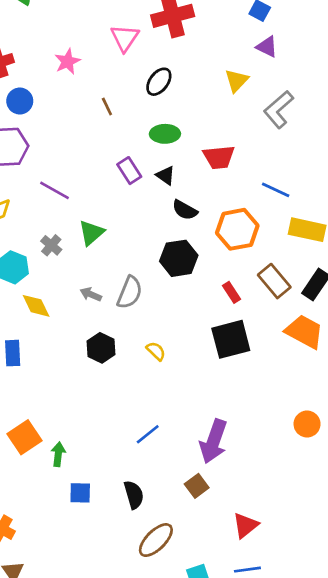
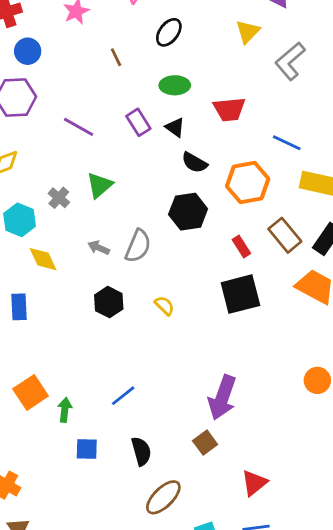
purple line: (55, 190) -> (79, 127), moved
blue line: (148, 434) -> (123, 396), moved

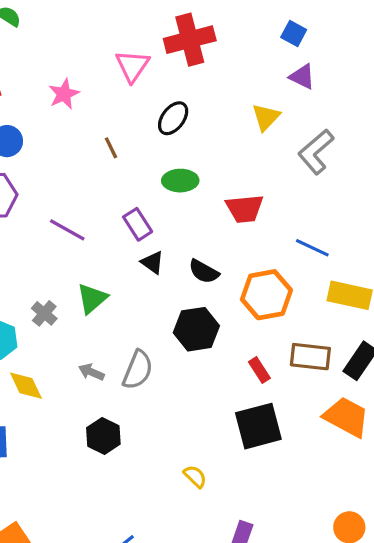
black triangle: (175, 127) -> (152, 262), moved
brown rectangle: (285, 235) -> (310, 357), turned -44
yellow semicircle: (164, 306) -> (195, 476), moved

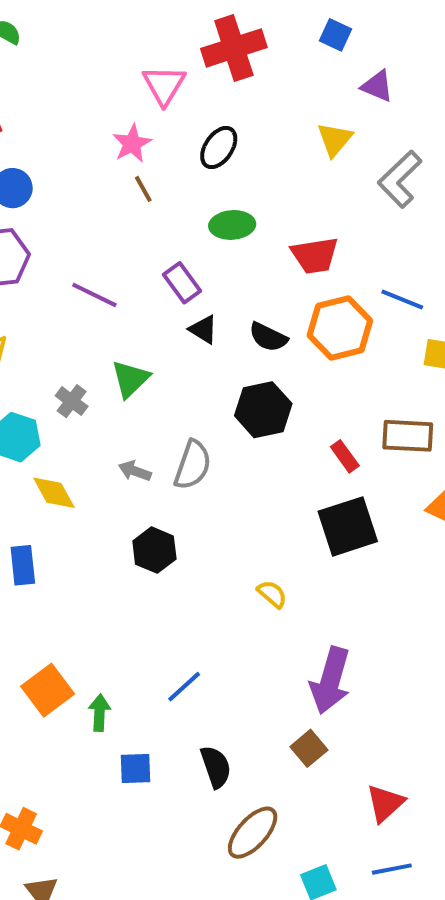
blue square: (294, 34) -> (335, 35), moved
pink star: (64, 94) -> (132, 144), moved
orange hexagon: (266, 295) -> (340, 328), moved

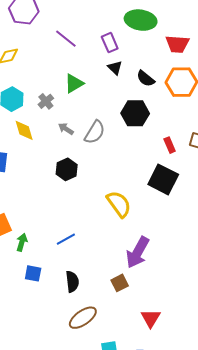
green ellipse: (232, 225) -> (141, 20), size x1.4
gray cross: (72, 401) -> (46, 101), moved
black square: (348, 526) -> (163, 179), turned 32
yellow semicircle: (272, 594) -> (119, 204), size x1.8
red triangle: (385, 803) -> (151, 318), turned -30

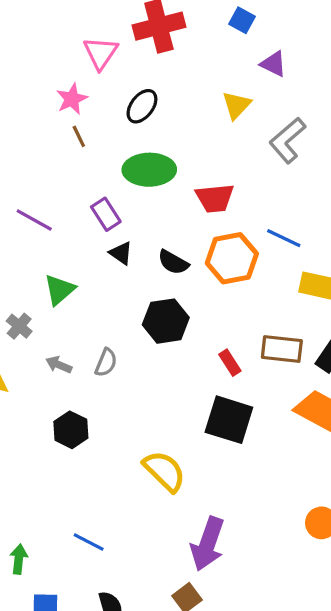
gray semicircle: (95, 132) -> (106, 363), size x0.7
blue line: (66, 239) -> (89, 542), turned 66

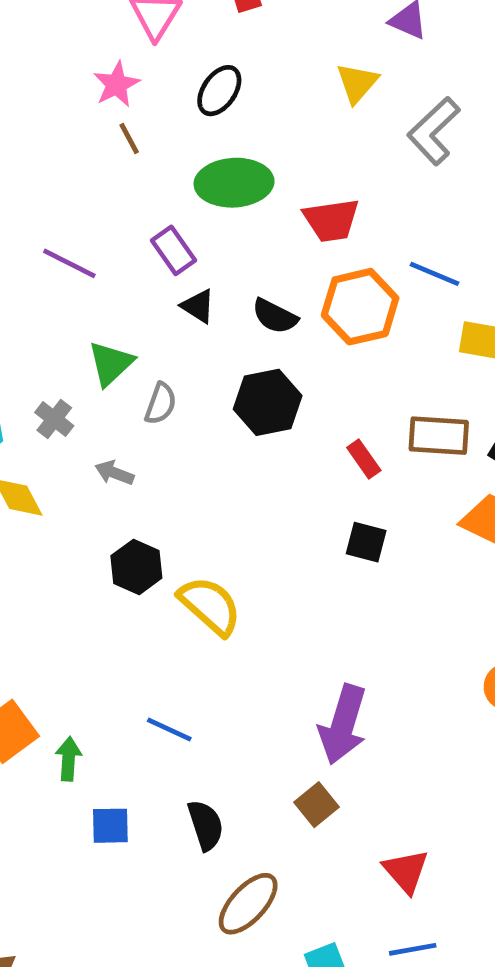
gray semicircle: (106, 363) -> (161, 404), moved
black square: (229, 420) -> (366, 542), size x0.6
yellow semicircle: (164, 471) -> (210, 606), moved

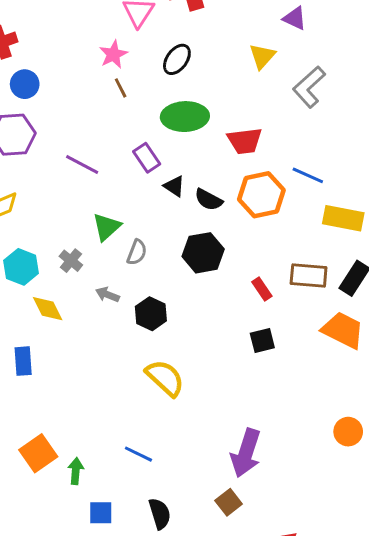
black triangle: (198, 306) -> (174, 186), moved
black square: (366, 542) -> (262, 341), turned -30
black hexagon: (136, 567) -> (151, 314), moved

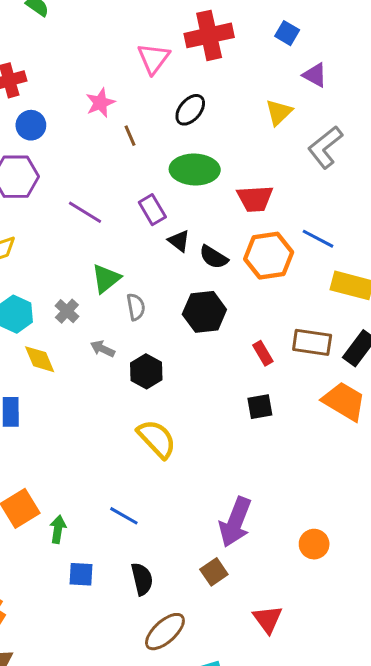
pink star: (113, 54) -> (100, 103), moved
gray semicircle: (137, 252) -> (136, 307), turned -35
orange circle: (348, 432) -> (314, 544), moved

